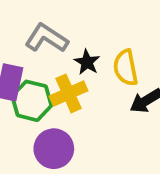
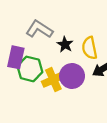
yellow cross: (69, 93) -> (53, 80), moved
purple circle: (54, 149) -> (72, 76), moved

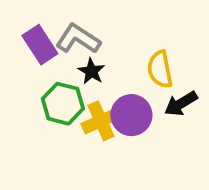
black star: (65, 44) -> (91, 71), moved
purple rectangle: (16, 57) -> (40, 45), moved, turned -45

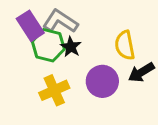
green hexagon: (63, 104) -> (48, 45), moved
yellow cross: (101, 121) -> (54, 90), moved

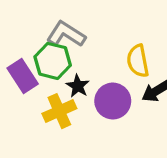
purple rectangle: (30, 26) -> (23, 76), moved
black star: (71, 47) -> (78, 86), moved

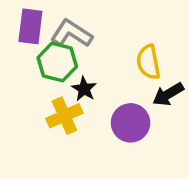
purple rectangle: (23, 76) -> (30, 26), moved, turned 40
purple circle: (113, 101) -> (131, 123), moved

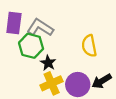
black arrow: (168, 94) -> (102, 81), moved
yellow cross: (64, 116) -> (52, 83), moved

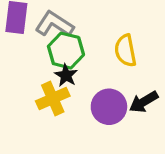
green hexagon: (31, 46) -> (66, 51), moved
yellow cross: (52, 83) -> (53, 99), moved

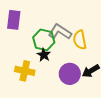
gray L-shape: (54, 24) -> (60, 32), moved
yellow cross: (53, 99) -> (25, 71), moved, turned 36

